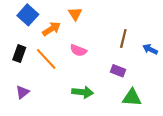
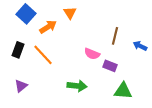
pink semicircle: (78, 50) -> (92, 54), moved

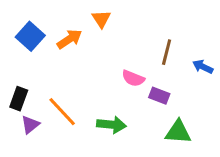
blue square: (26, 14) -> (30, 36), moved
black rectangle: (18, 50) -> (19, 99), moved
orange line: (43, 55) -> (62, 112), moved

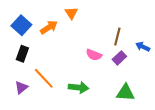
purple rectangle: (159, 96) -> (119, 58), moved, turned -64
black rectangle: (19, 99) -> (22, 54), moved

